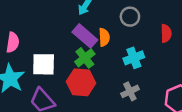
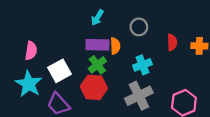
purple rectangle: (85, 36) -> (97, 45), turned -40
white square: (44, 64) -> (59, 71), turned -30
gray cross: (130, 91) -> (139, 96), size x1.6

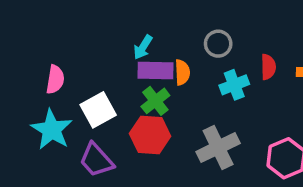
cyan arrow: (97, 17) -> (143, 47), moved
cyan cross: (142, 65) -> (234, 85), moved

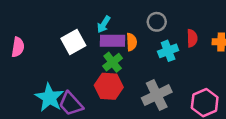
pink semicircle: (55, 79) -> (18, 47), moved
white square: (98, 110) -> (73, 42), moved
cyan star: (52, 130) -> (49, 98), moved

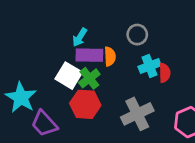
red semicircle: (192, 38) -> (165, 73), moved
white square: (73, 42) -> (69, 76), moved, turned -30
cyan star: (49, 98) -> (21, 97), moved

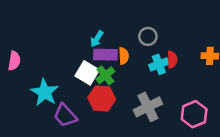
red semicircle: (165, 73) -> (172, 60), moved

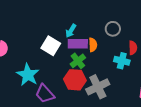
cyan cross: (159, 64) -> (122, 61), moved, turned 35
white square: (87, 73) -> (51, 46), moved
gray cross: (148, 107) -> (98, 87), moved

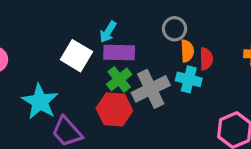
orange semicircle: (93, 45) -> (187, 51), moved
gray cross: (98, 87) -> (151, 89), moved

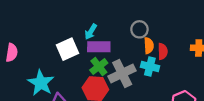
white square: (76, 56) -> (67, 49), turned 35

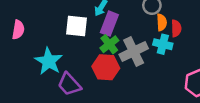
purple rectangle: (99, 47) -> (109, 24), turned -70
white square: (67, 49) -> (77, 26), turned 30

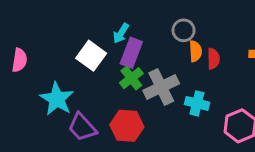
white square: (77, 26) -> (91, 56), turned 30
cyan cross: (163, 44) -> (197, 103), moved
red hexagon: (106, 67) -> (127, 126), moved

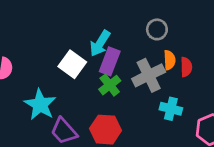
gray circle: (184, 30) -> (157, 29), moved
cyan arrow: (121, 33) -> (100, 43), size x1.4
gray cross: (161, 87) -> (149, 75), moved

